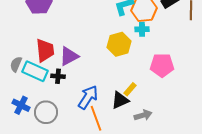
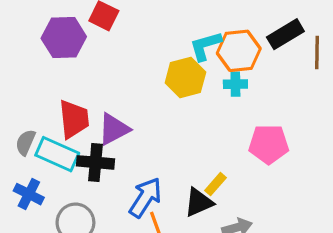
yellow hexagon: (119, 44) -> (185, 77), moved
black cross: (58, 76) -> (95, 162), size x1.5
blue cross: (21, 105) -> (29, 194), moved

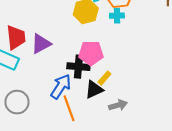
pink pentagon: (269, 144) -> (91, 53), moved
black cross: (95, 162) -> (78, 67), moved

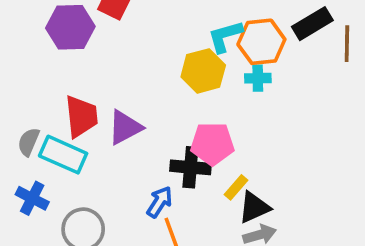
blue arrow: (61, 86) -> (160, 202), size x0.7
black triangle: (94, 90) -> (254, 207), moved

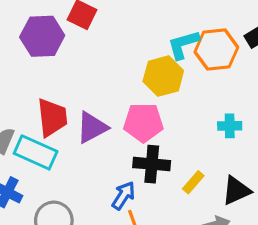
cyan cross: (258, 78) -> (230, 126), moved
pink pentagon: (212, 144) -> (143, 123), moved
black triangle: (254, 207) -> (236, 191), moved

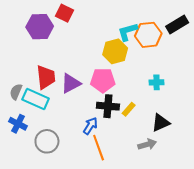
yellow rectangle: (193, 182) -> (129, 109), moved

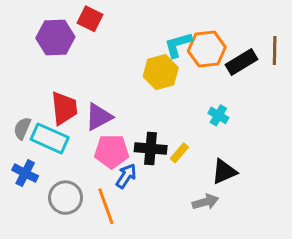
black rectangle: (177, 24) -> (241, 62), moved
pink pentagon: (103, 80) -> (112, 151), moved
cyan cross: (157, 82) -> (218, 115), turned 32
orange line: (99, 148) -> (106, 206), moved

